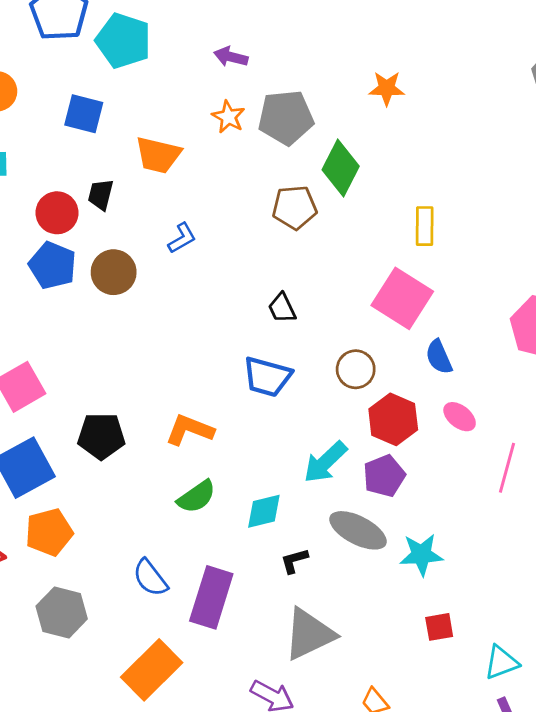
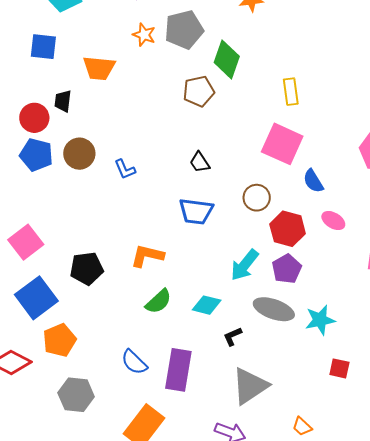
blue L-shape: (182, 238) -> (125, 169), moved, turned 105
cyan diamond: (264, 511) -> (207, 305), turned 36
red square: (439, 627) -> (339, 368), turned 30

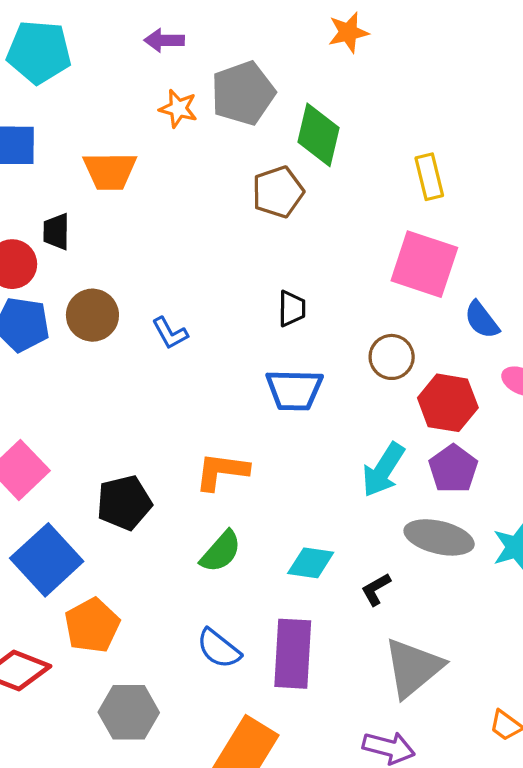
black trapezoid: (200, 162) -> (292, 309), turned -140
green semicircle: (159, 301) -> (221, 552), moved
cyan diamond: (207, 305) -> (311, 563), moved

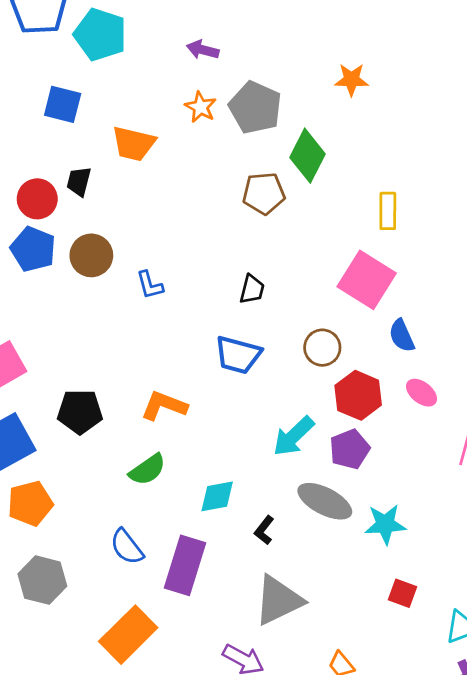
gray pentagon: (243, 93) -> (255, 108), turned 30
cyan diamond: (311, 563) -> (217, 496), turned -33
black L-shape: (376, 589) -> (264, 530), turned -36

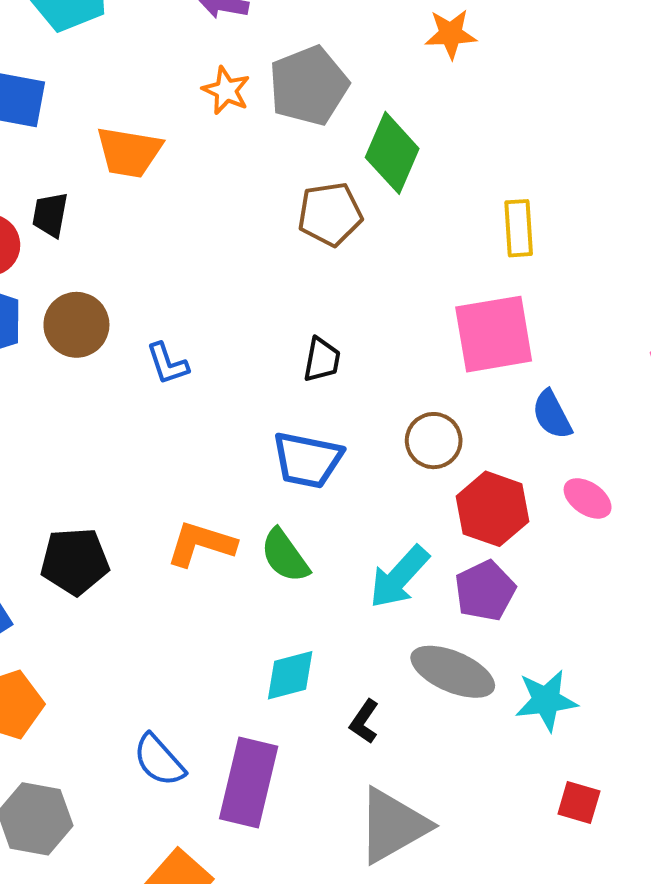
gray pentagon: (255, 108) -> (309, 86), turned 30
pink square: (367, 280) -> (494, 334), turned -38
green semicircle: (147, 470) -> (285, 556), moved, turned 93

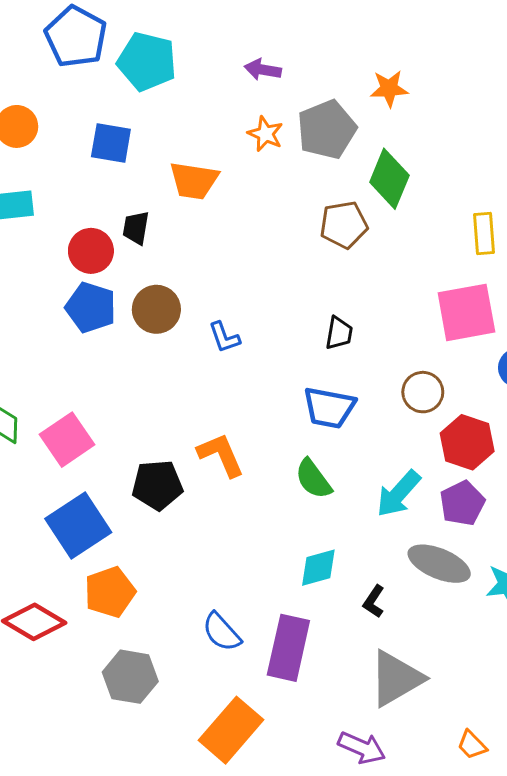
orange star: (451, 34) -> (389, 89), moved
orange L-shape: (201, 544) -> (221, 455), moved, turned 50

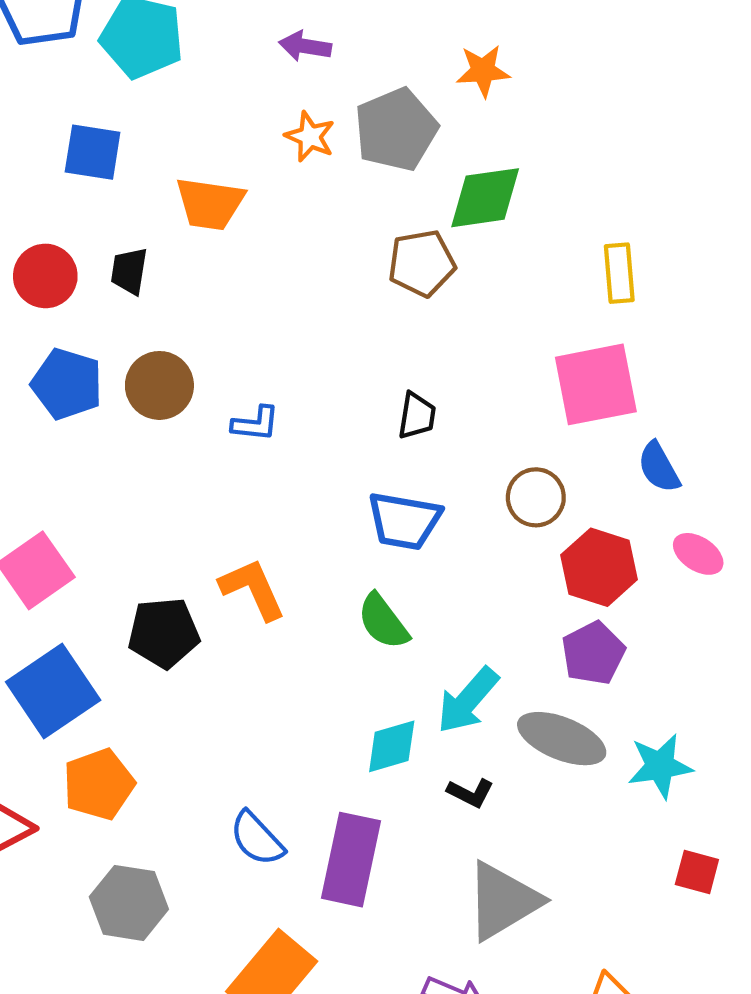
green diamond: (389, 179) -> (485, 198), turned 60
red circle: (91, 251) -> (45, 276), moved
blue L-shape: (224, 337) -> (255, 424), turned -64
cyan arrow: (398, 494) -> (468, 700), moved
black L-shape: (374, 601) -> (470, 793), turned -96

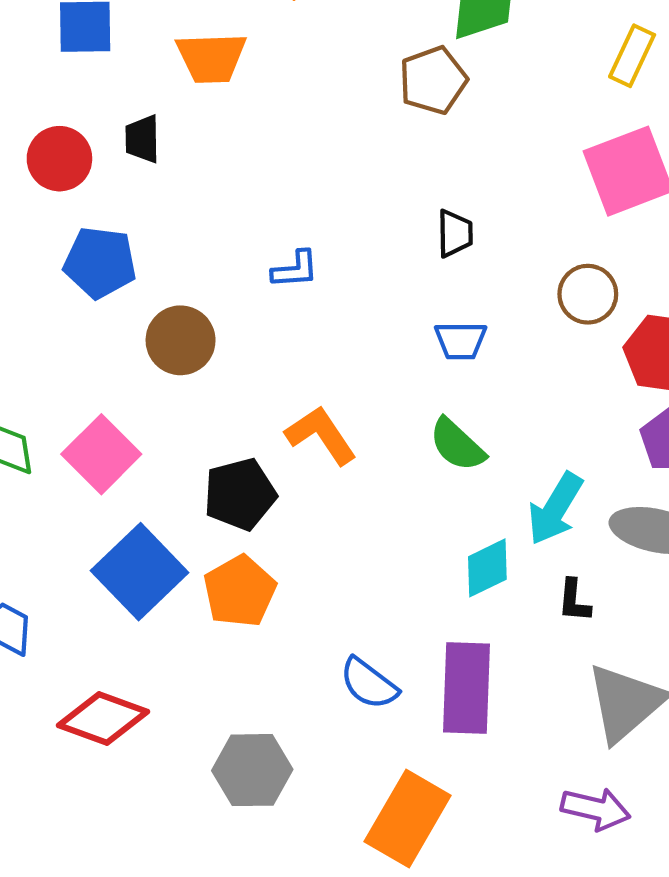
yellow rectangle: (619, 273) -> (632, 56), turned 40
brown circle: (159, 385) -> (181, 340), moved
blue trapezoid: (404, 521) -> (461, 341), size x0.7
orange pentagon: (99, 784) -> (240, 591), moved
black L-shape: (470, 793) -> (574, 601), turned 78

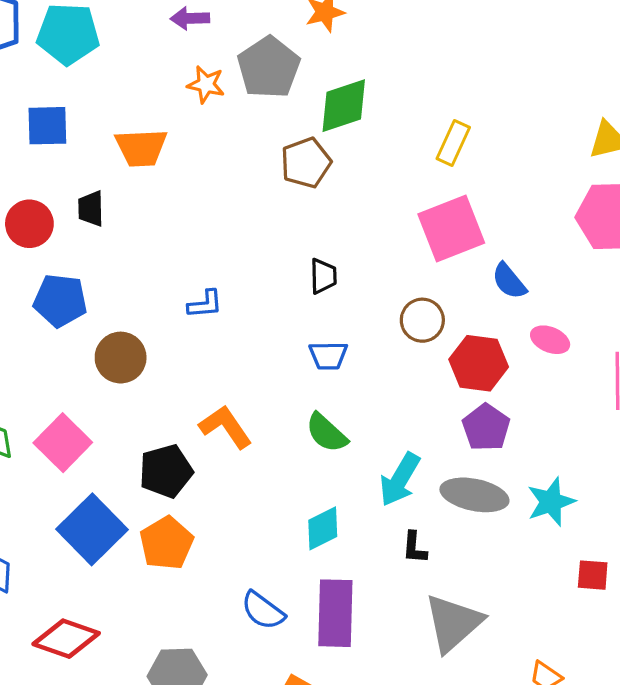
cyan diamond: (487, 568) -> (323, 528), moved

